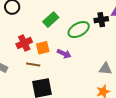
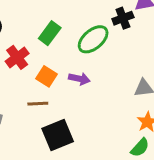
red cross: (24, 43) -> (17, 57), moved
orange square: (43, 48) -> (46, 76), turned -32

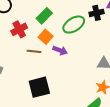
orange square: (46, 76) -> (46, 37), moved
brown line: (38, 104) -> (34, 51), moved

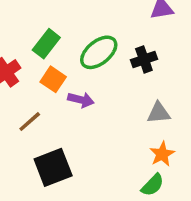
black cross: (97, 13) -> (144, 60), moved
brown line: (34, 51) -> (30, 122), moved, turned -40

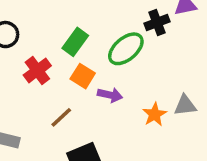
black cross: (144, 60) -> (157, 22), moved
orange star: (162, 154) -> (155, 114), moved

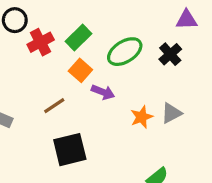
black cross: (157, 22) -> (170, 54), moved, turned -30
red cross: (37, 70) -> (41, 42), moved
gray triangle: (185, 105) -> (171, 113), turned -30

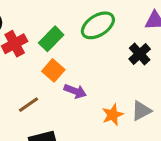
green ellipse: (125, 52) -> (98, 25), moved

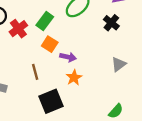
brown line: (28, 105) -> (35, 72), turned -63
orange star: (113, 115) -> (74, 78), moved

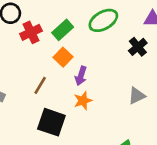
purple arrow: (68, 57) -> (81, 76), turned 84
brown line: (35, 72) -> (40, 85), turned 35
black square: (51, 101) -> (51, 122), turned 30

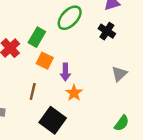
black square: (51, 122) -> (53, 120), turned 35

